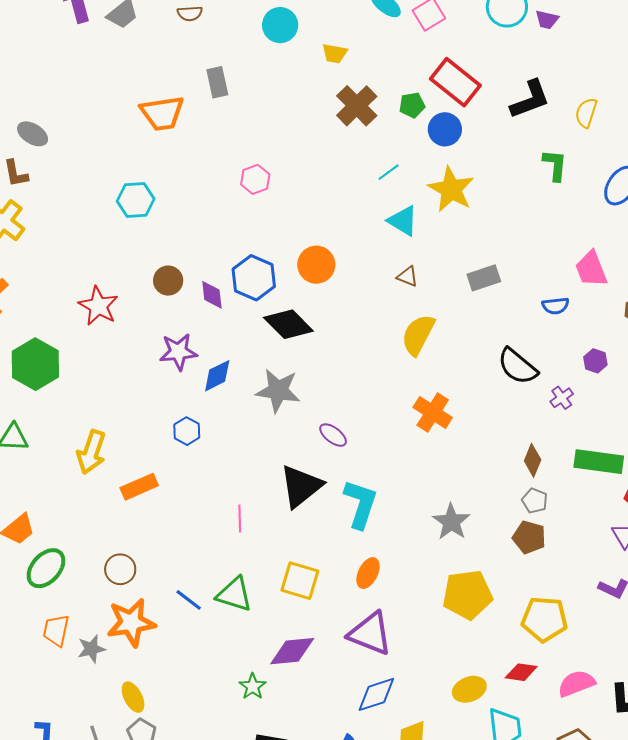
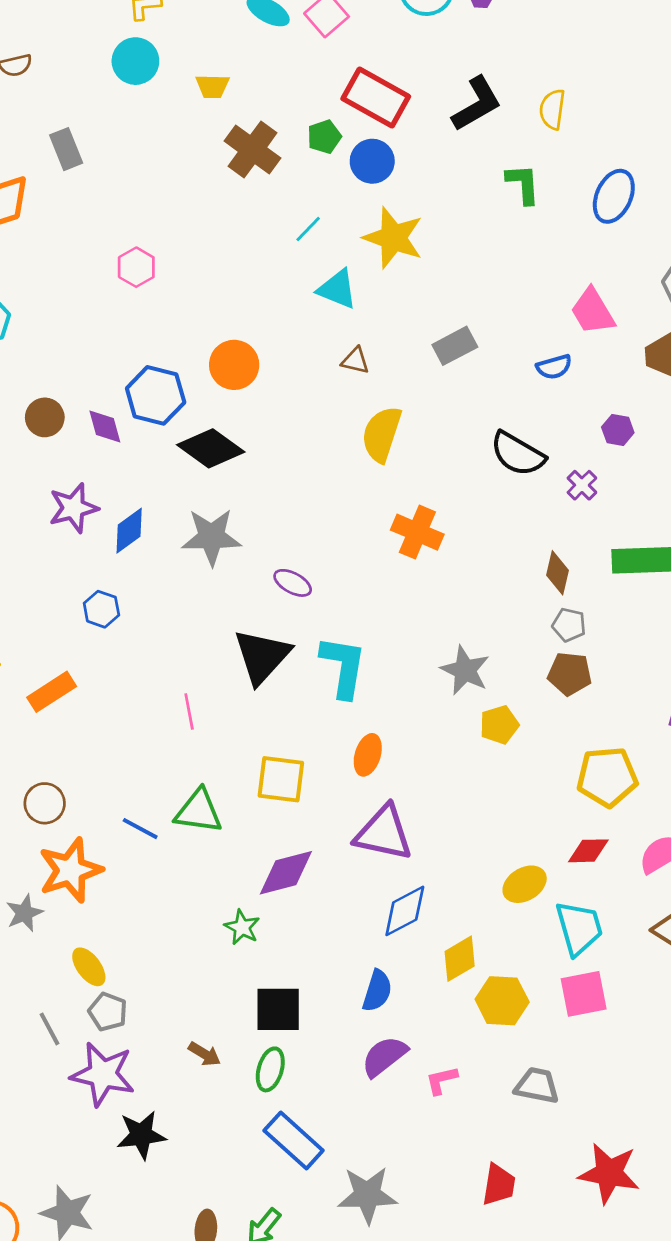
yellow pentagon: (467, 595) -> (499, 725), moved, size x0.6

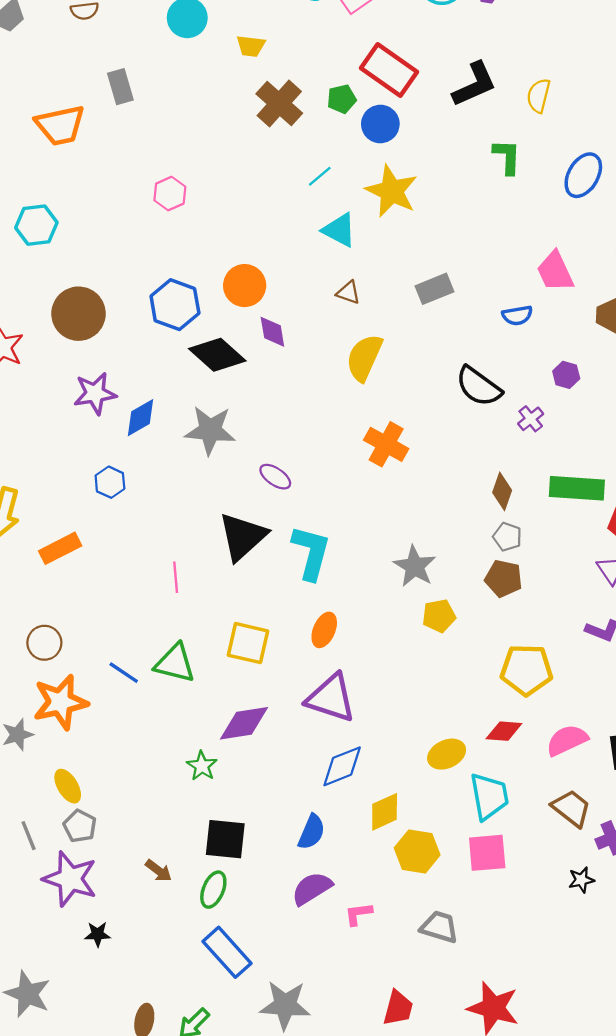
brown circle: (45, 417) -> (79, 314), size x1.6
purple diamond: (105, 427) -> (272, 332), moved
black star: (141, 1135) -> (98, 934), size x0.6

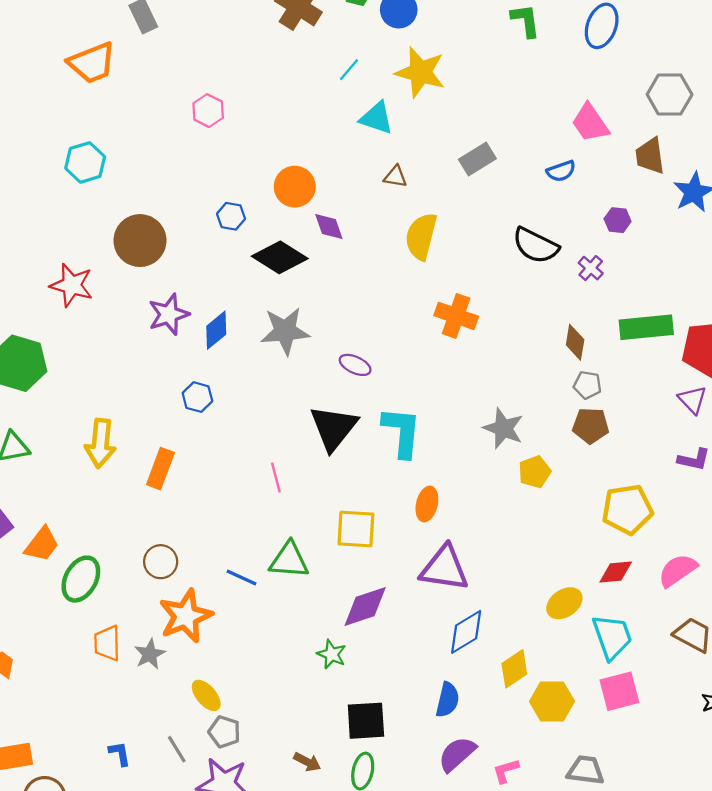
blue hexagon: (175, 305) -> (231, 216), size x0.6
orange rectangle: (60, 548) -> (160, 469), turned -33

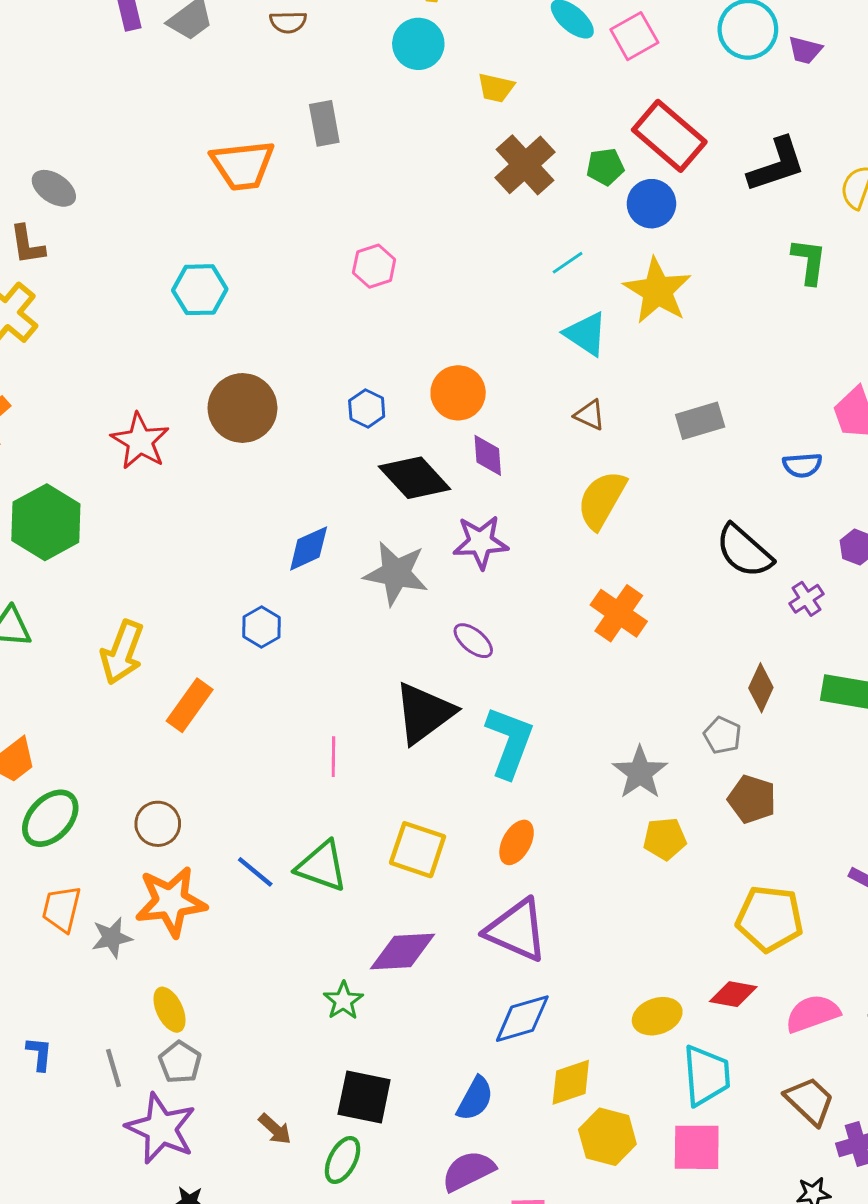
purple star: (169, 314) -> (481, 542), moved
gray pentagon: (587, 385) -> (722, 735), moved

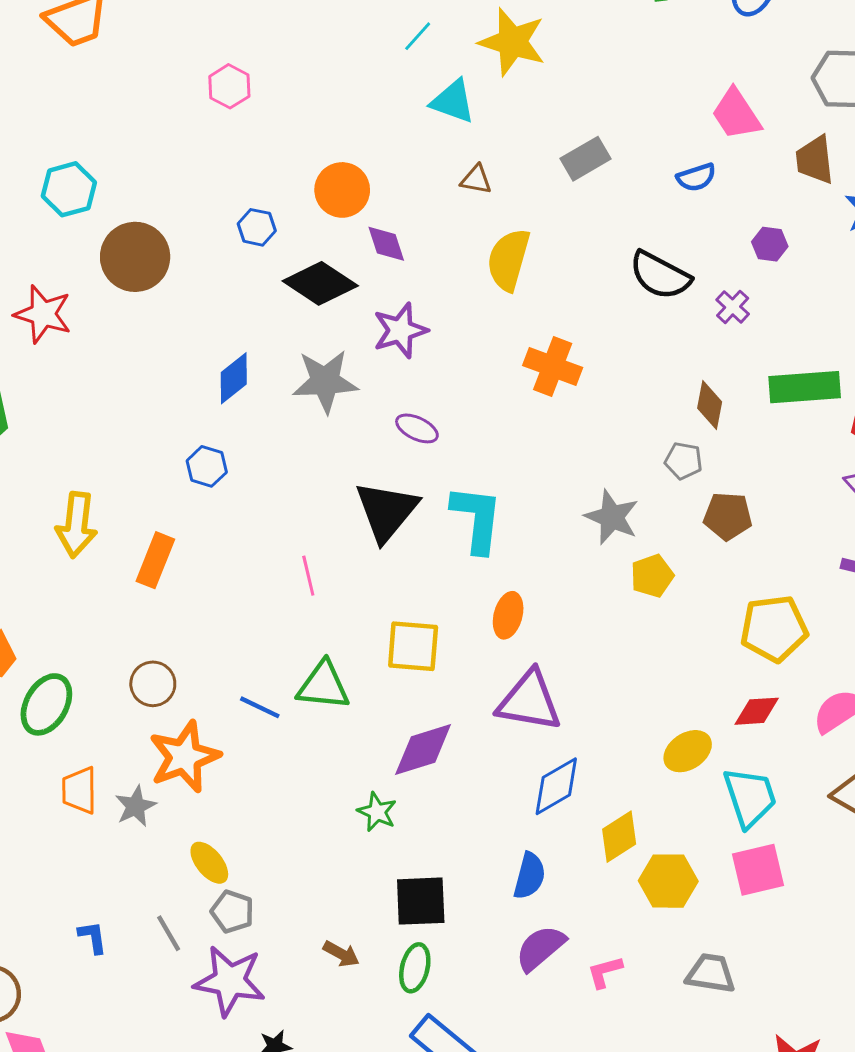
cyan hexagon: (200, 290) -> (69, 189), moved

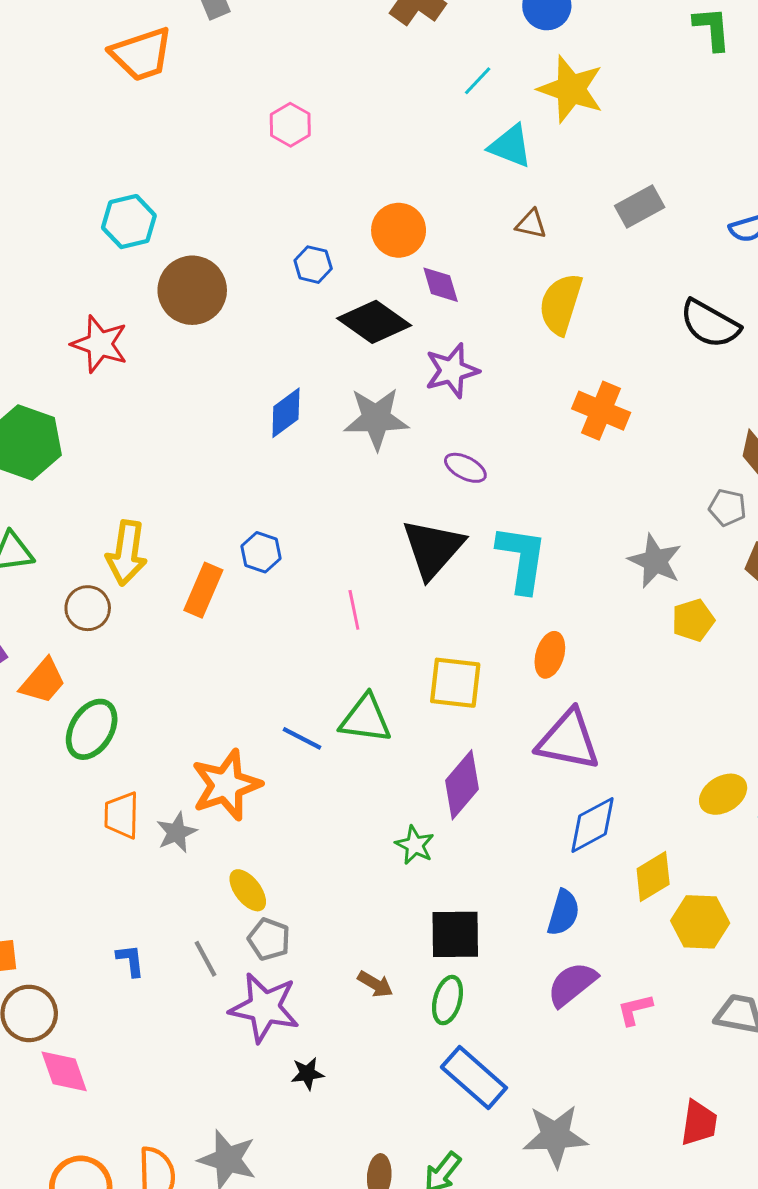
blue hexagon: (207, 466) -> (261, 552), moved
brown circle: (153, 684) -> (88, 608), moved
purple diamond: (423, 750) -> (462, 785), turned -34

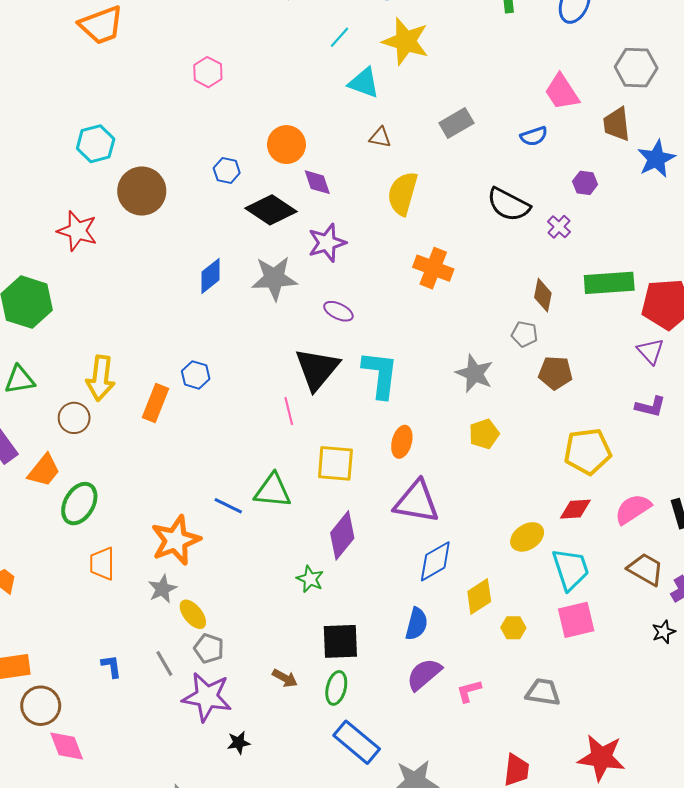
pink line: (354, 610) -> (289, 411), moved
yellow pentagon: (693, 620) -> (484, 434), moved
gray star: (177, 832) -> (162, 589), moved
yellow hexagon: (700, 922) -> (513, 628), size x0.6

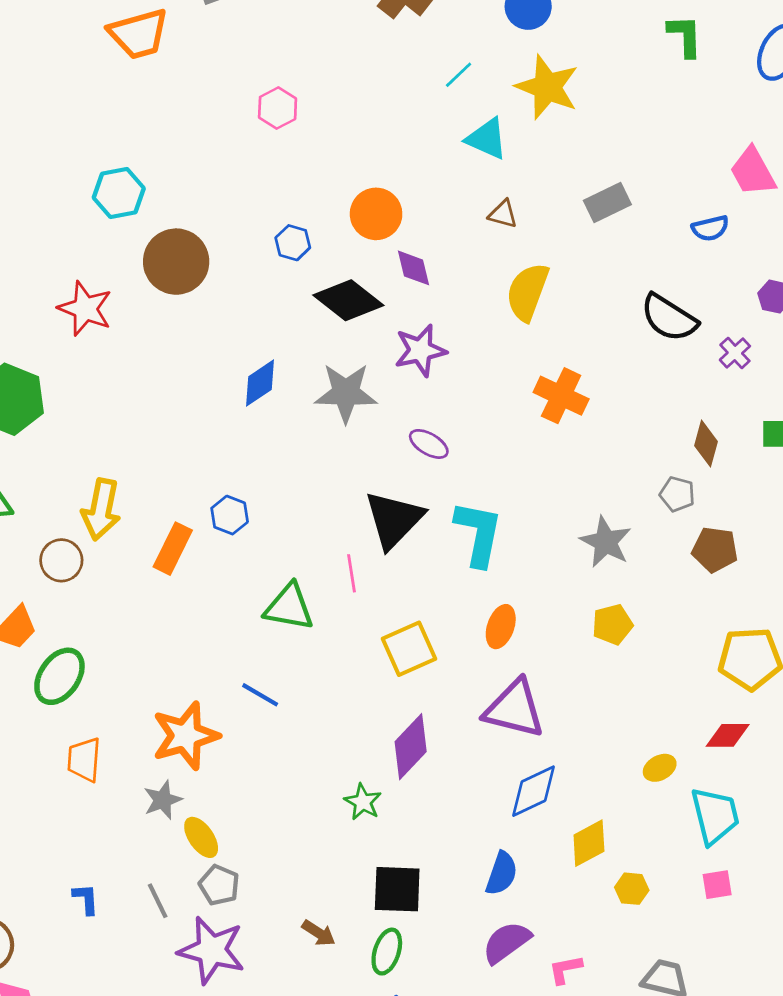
yellow square: (335, 463) -> (409, 649), turned -33
green triangle: (273, 491) -> (289, 607), moved
yellow ellipse: (527, 537) -> (660, 768), size x0.7
pink square: (576, 620) -> (717, 885), size x0.6

